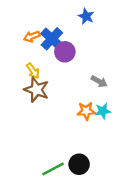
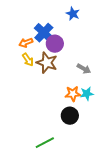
orange arrow: (32, 36) -> (26, 43), moved
brown star: (36, 90) -> (47, 63), moved
black circle: (79, 164) -> (70, 116), moved

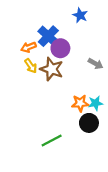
gray arrow: (84, 69) -> (96, 64), moved
black circle: (70, 116) -> (89, 123), moved
green line: (45, 143) -> (52, 141), moved

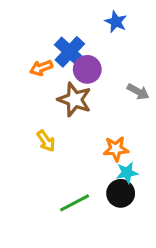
yellow arrow: (31, 66) -> (46, 141), moved
cyan star: (96, 103) -> (127, 173), moved
black circle: (89, 123) -> (121, 193), moved

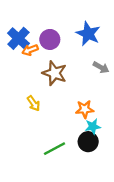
blue star: (116, 22) -> (88, 34), moved, size x1.5
blue cross: (70, 52) -> (18, 38), moved
purple circle: (87, 69) -> (50, 39), moved

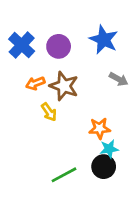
orange arrow: (30, 50) -> (35, 83), moved
yellow arrow: (34, 103) -> (49, 112), moved

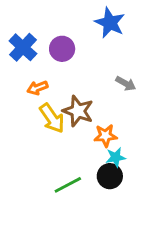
blue star: (104, 40) -> (110, 23), moved
brown star: (64, 86) -> (78, 111), moved
yellow arrow: (49, 112) -> (52, 118), size x1.5

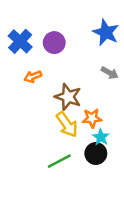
blue star: (110, 23) -> (106, 32), moved
yellow arrow: (52, 118) -> (67, 125), moved
cyan star: (116, 157) -> (101, 137), turned -30

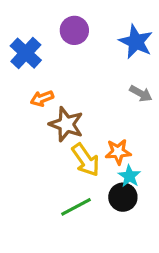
purple circle: (54, 43) -> (74, 30), moved
brown star: (68, 97) -> (66, 124), moved

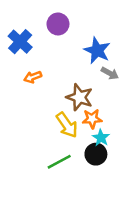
blue star: (136, 42) -> (97, 51), moved
brown star: (66, 124) -> (79, 97), moved

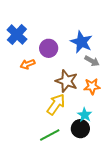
purple circle: (58, 24) -> (49, 48), moved
orange star: (92, 119) -> (92, 86), moved
yellow arrow: (67, 125) -> (56, 104), turned -110

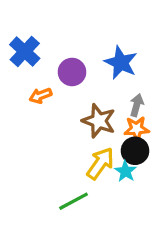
gray arrow: (92, 61) -> (137, 105), moved, turned -104
yellow arrow: (56, 104) -> (100, 163), moved
black circle: (80, 129) -> (135, 151), moved

